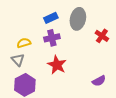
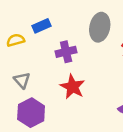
blue rectangle: (51, 18) -> (41, 26), moved
yellow semicircle: (24, 43) -> (16, 40), moved

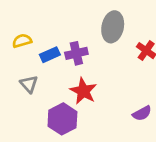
blue rectangle: (41, 26) -> (50, 55), moved
purple hexagon: (31, 113) -> (62, 119), moved

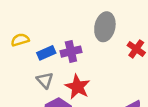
gray triangle: (29, 84) -> (45, 80), moved

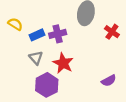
yellow semicircle: (20, 40) -> (15, 24), turned 48

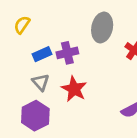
yellow semicircle: (15, 24) -> (22, 25), moved, turned -88
purple hexagon: (47, 85) -> (35, 116), moved

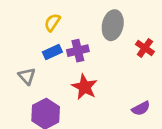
yellow semicircle: (22, 25) -> (52, 22), moved
gray triangle: (41, 82) -> (27, 76), moved

